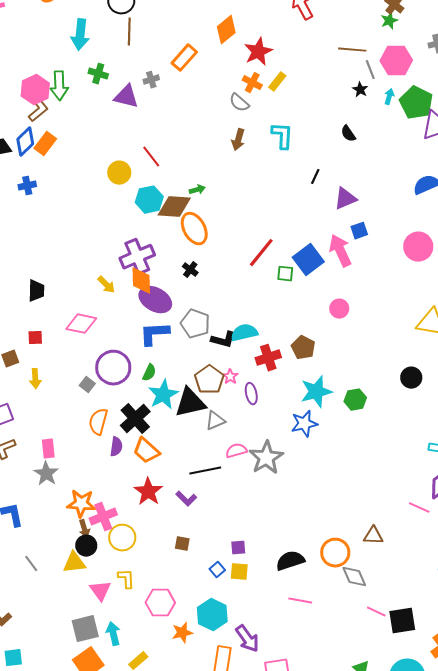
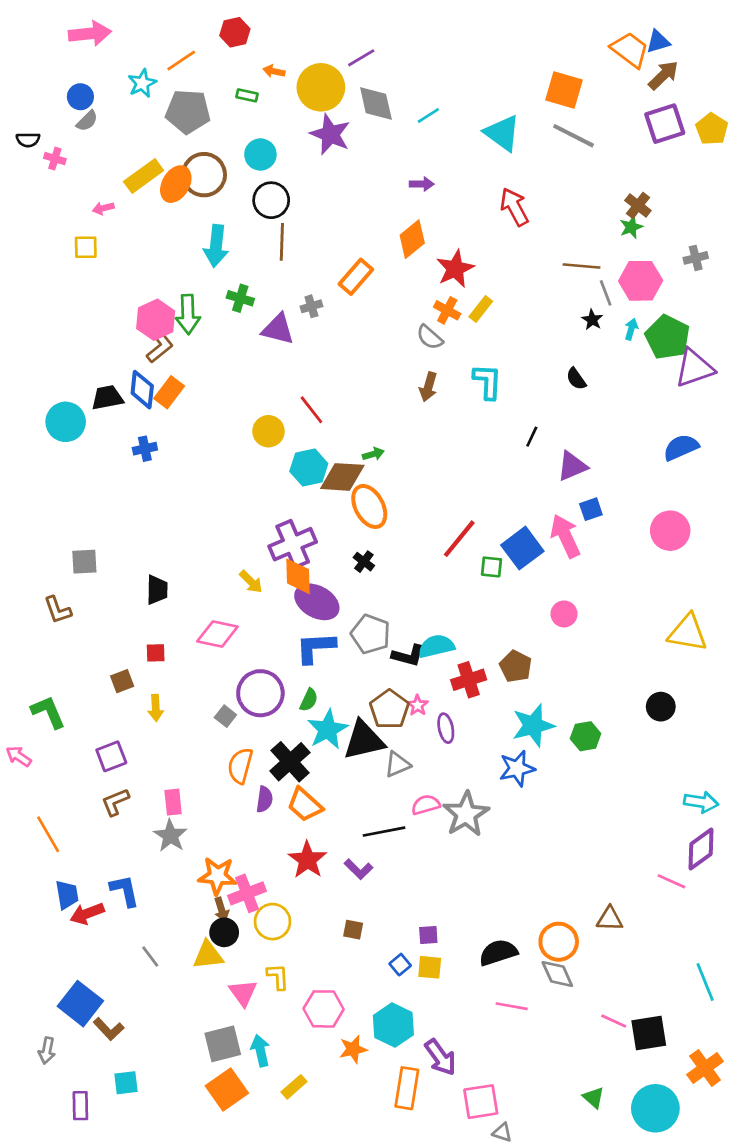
blue diamond: (25, 142) -> (142, 390), turned -40
gray diamond: (354, 577) -> (557, 974), moved

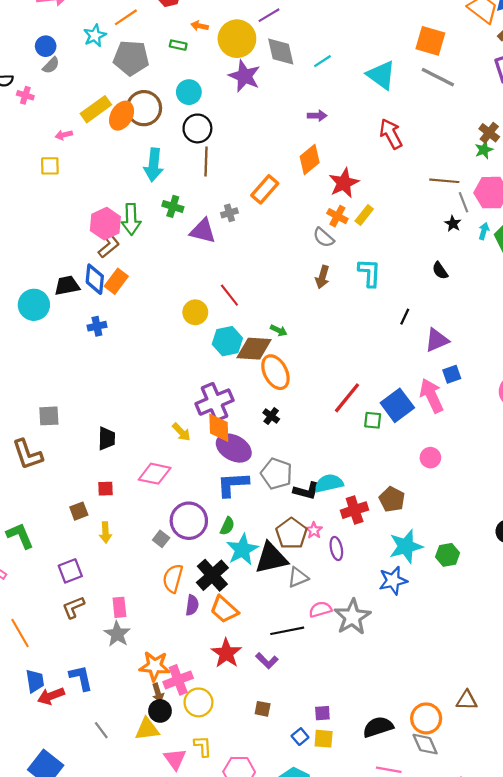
green arrow: (373, 454) -> (279, 330), turned 42
brown L-shape: (58, 610) -> (27, 454), size x1.4

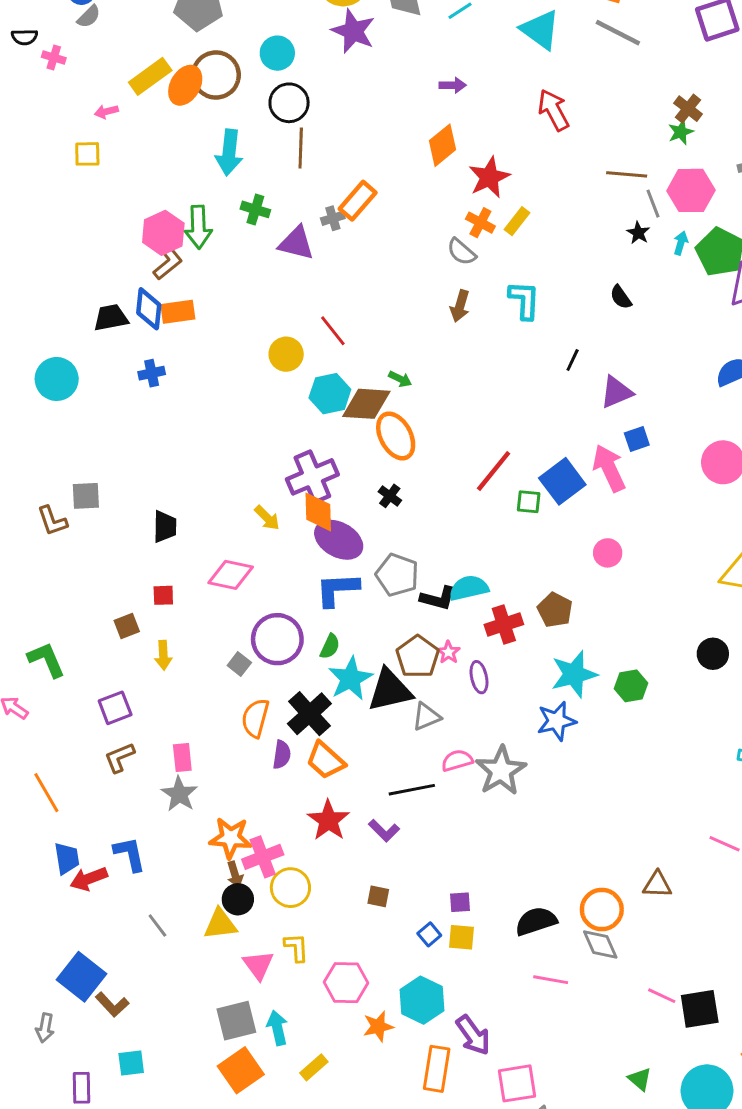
orange rectangle: (265, 189) -> (358, 201), moved
orange rectangle: (116, 281) -> (178, 312), turned 45
cyan circle: (34, 305) -> (57, 379), moved
brown L-shape: (27, 454) -> (52, 521), moved, size x0.7

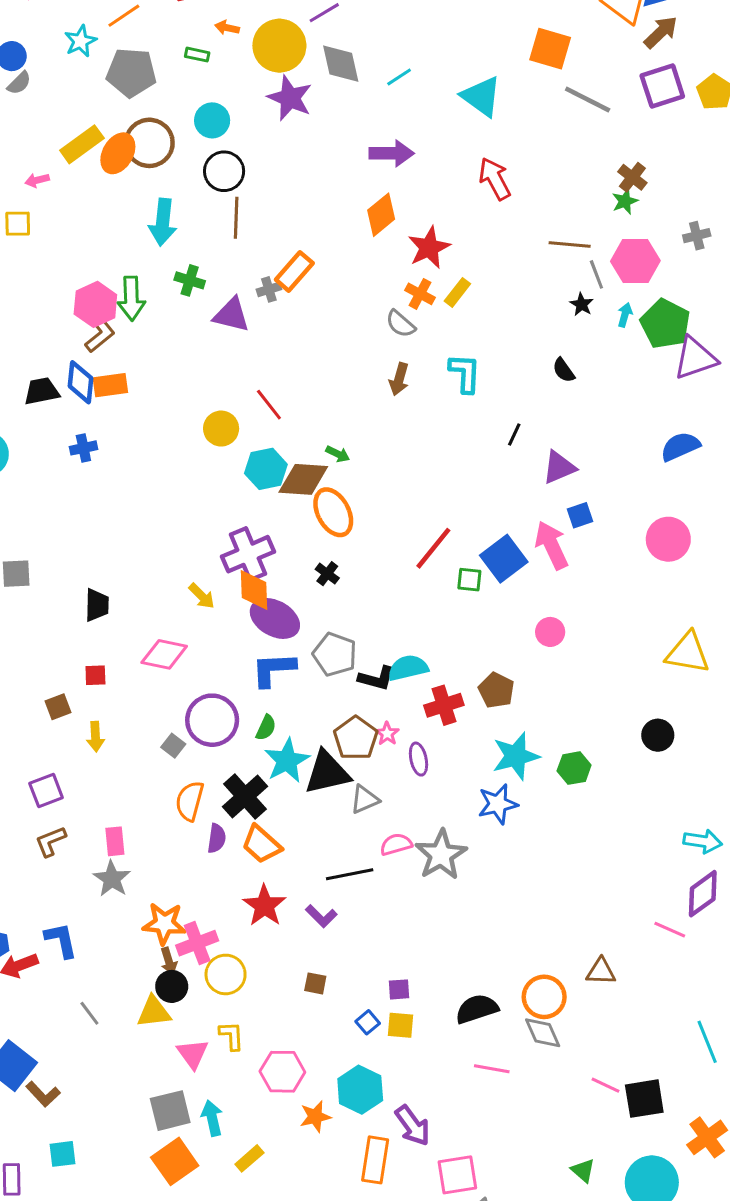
gray line: (618, 33) -> (588, 99), moved
purple arrow: (453, 85) -> (392, 153), size x1.6

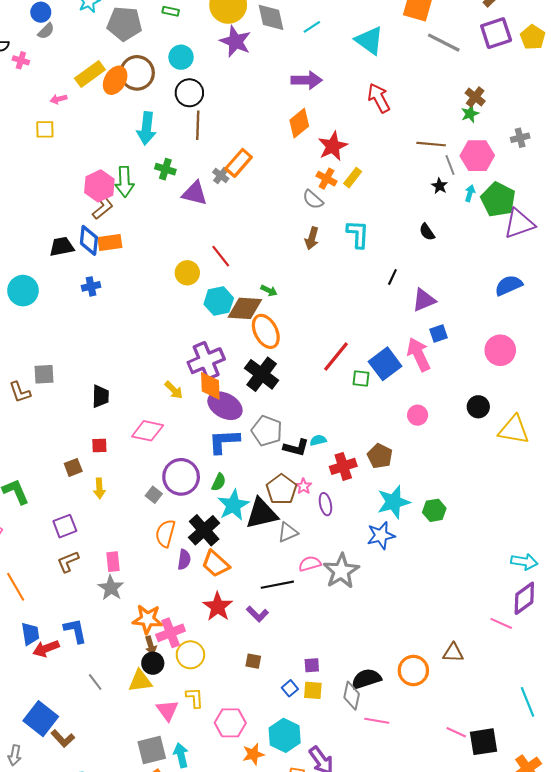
gray cross: (269, 289) -> (221, 175), turned -35
black cross: (327, 574) -> (262, 374), size x2.0
cyan semicircle: (408, 668) -> (318, 440), size x0.6
black circle: (658, 735) -> (478, 407), moved
gray diamond: (543, 1033) -> (352, 696), moved, turned 36

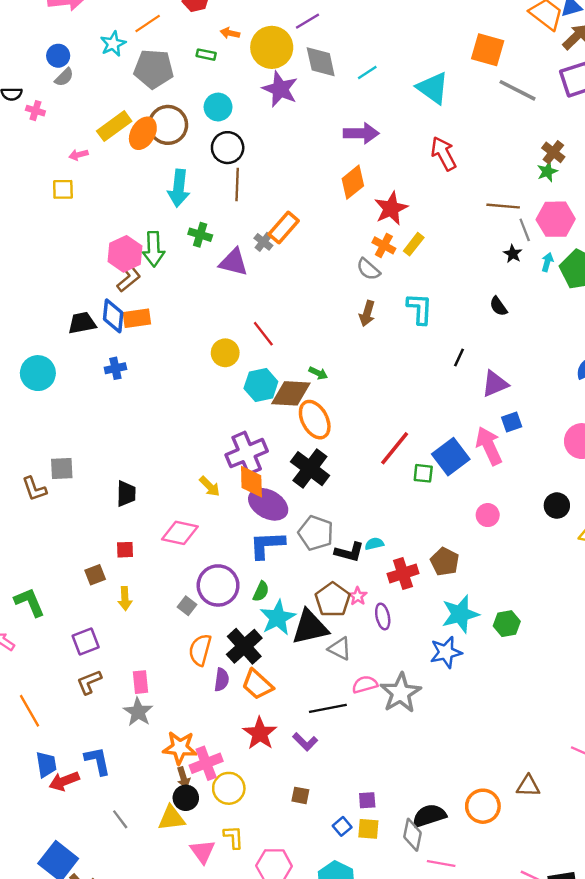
gray triangle: (288, 532) -> (340, 649), turned 50

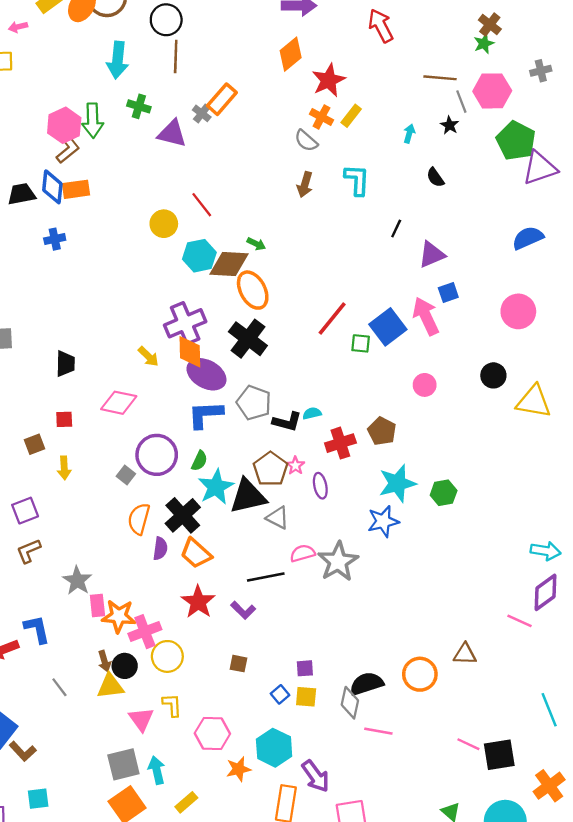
cyan arrow: (547, 262) -> (409, 134), moved
pink rectangle: (140, 682) -> (97, 605), moved
brown arrow: (183, 778) -> (105, 661), moved

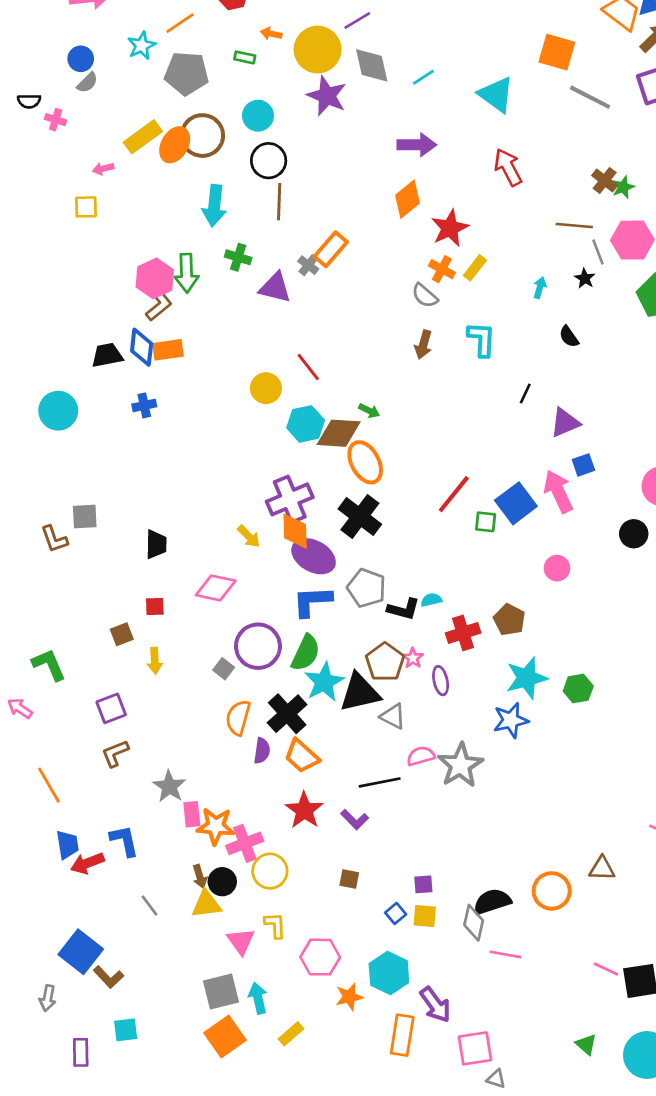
brown cross: (490, 25) -> (605, 180), moved
black circle: (493, 375) -> (634, 534), moved
green semicircle: (199, 461) -> (306, 653), size x1.6

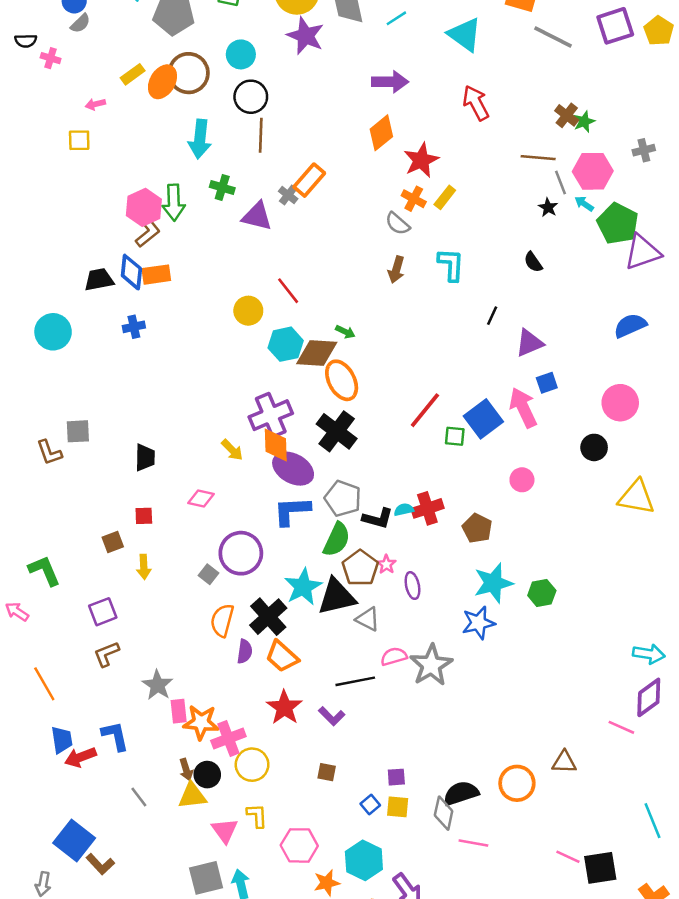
yellow rectangle: (143, 137) -> (133, 74), size x0.7
cyan arrow: (540, 288) -> (584, 204), moved, turned -72
pink diamond: (216, 588) -> (201, 498), size x0.7
red cross: (463, 633) -> (427, 508), moved
green semicircle: (306, 653) -> (337, 540), moved

